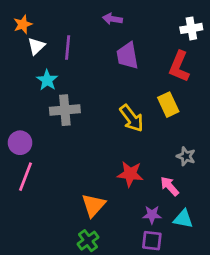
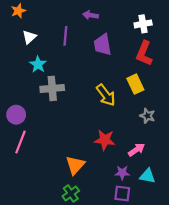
orange star: (23, 24) -> (18, 11), moved
white cross: (191, 28) -> (143, 24), moved
purple line: (68, 47) -> (65, 36), moved
gray star: (186, 156) -> (147, 116), moved
pink arrow: (170, 186) -> (136, 150), turned 98

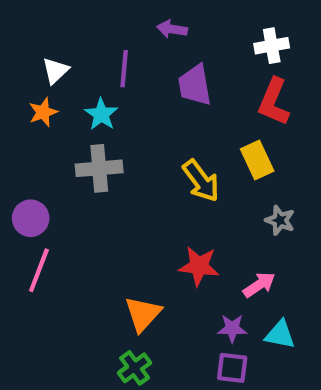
orange star: (18, 11) -> (43, 112), moved
cyan star: (38, 64) -> (101, 114), moved

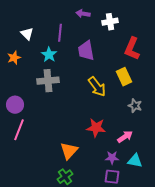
white cross: (272, 46) -> (110, 22), moved
white triangle: (56, 71) -> (27, 34), turned -32
purple trapezoid: (195, 85) -> (86, 51), moved
orange star: (43, 112) -> (14, 58), moved

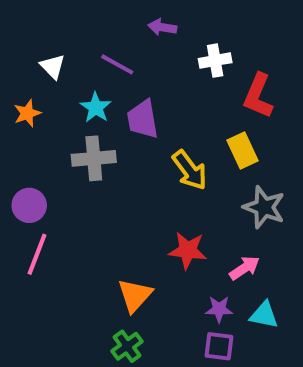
white cross: (110, 22) -> (215, 61), moved
purple line: (60, 33) -> (117, 64), turned -66
purple trapezoid: (86, 51) -> (143, 119), moved
gray star: (135, 106) -> (264, 207), size x1.5

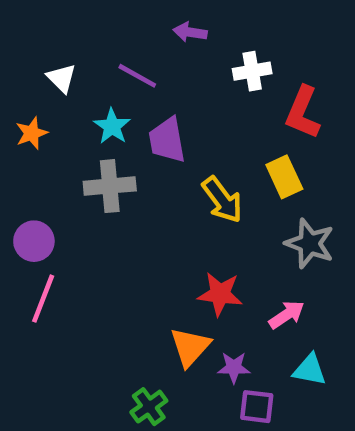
orange triangle: (135, 295) -> (190, 347), moved
purple star: (219, 309) -> (234, 367), moved

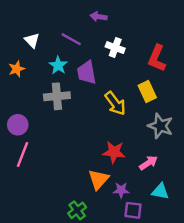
white cross: (252, 71) -> (115, 48), moved, turned 30

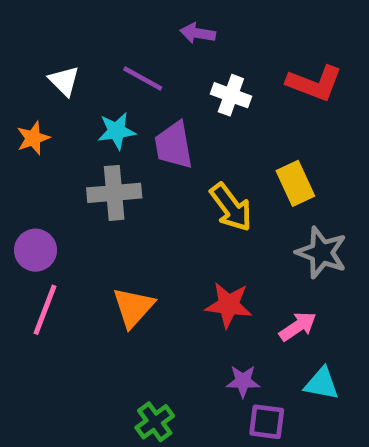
red L-shape: (157, 58) -> (314, 83), moved, turned -92
cyan star: (58, 65) -> (117, 131), turned 30
orange triangle: (99, 179) -> (133, 307), moved

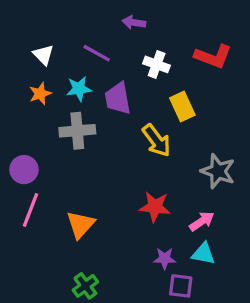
orange star: (33, 138) -> (40, 94), moved
yellow rectangle: (295, 183) -> (182, 107), moved
orange triangle: (133, 307) -> (81, 225), moved
cyan triangle: (322, 384) -> (203, 254), moved
green cross: (155, 422) -> (85, 286), moved

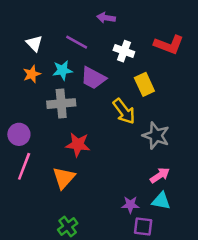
purple trapezoid: (118, 98) -> (93, 78), turned -52
gray star: (218, 171) -> (156, 136), moved
red star: (155, 207) -> (78, 145), moved

